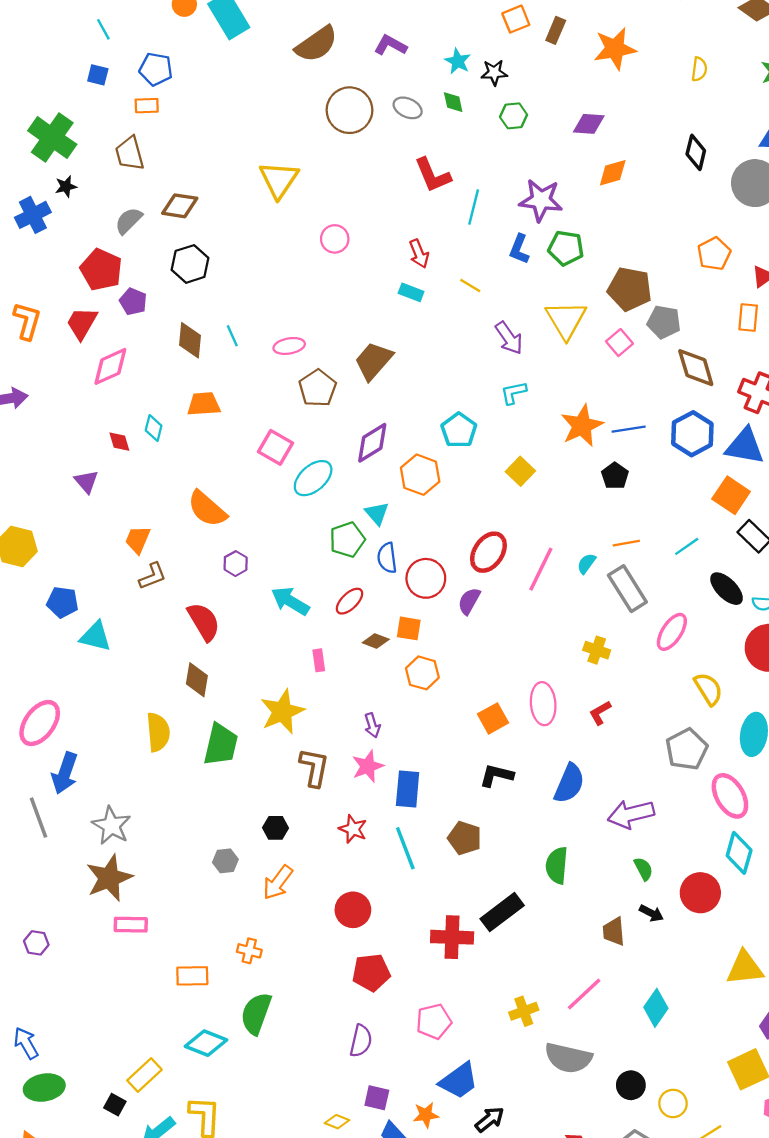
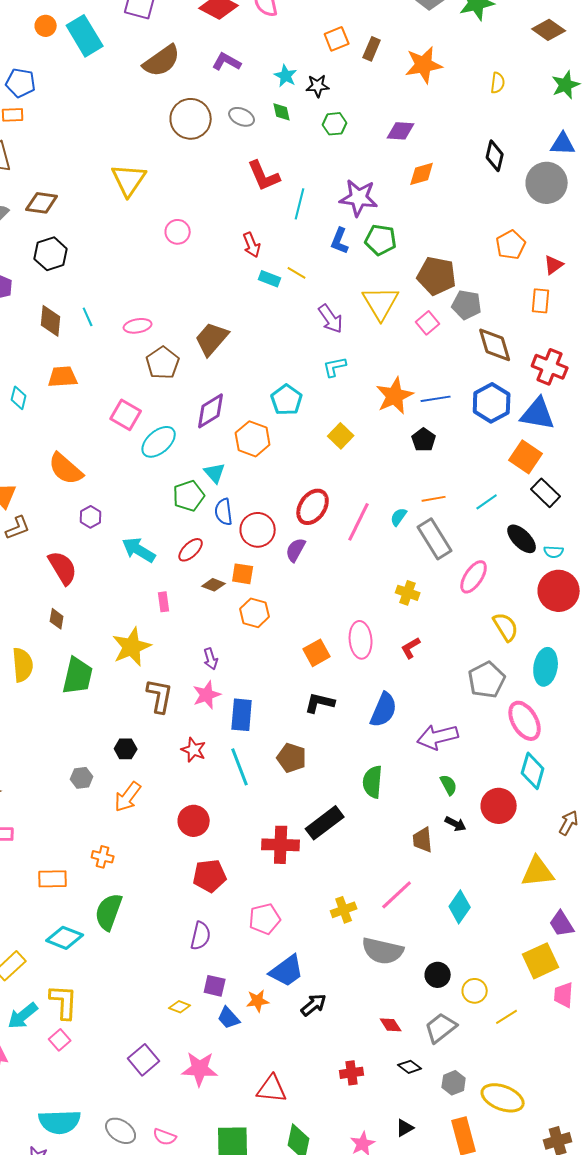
cyan rectangle: (411, 292) -> (270, 279), moved
brown diamond: (197, 680) -> (57, 619), size x0.7

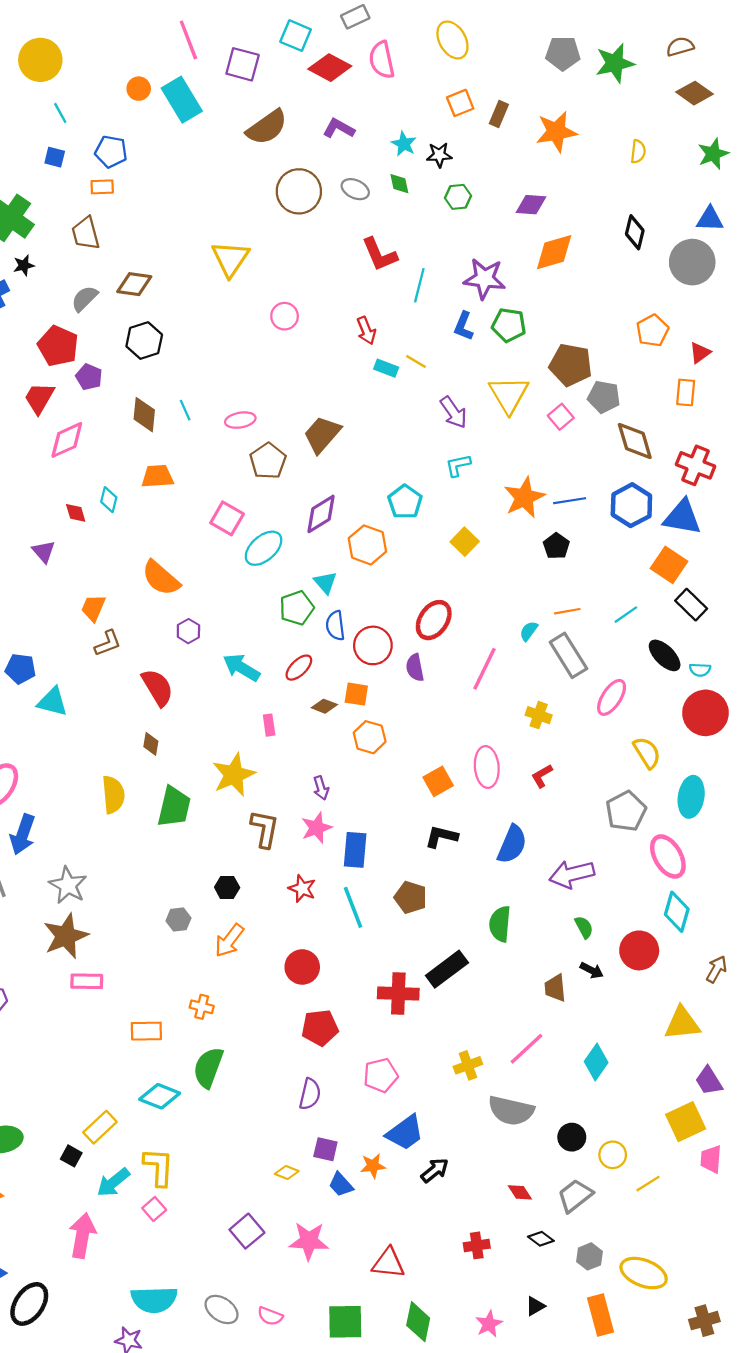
orange diamond: (422, 174) -> (554, 252), size x1.4
pink line: (359, 522) -> (484, 669), moved
purple semicircle: (296, 550) -> (415, 668), turned -40

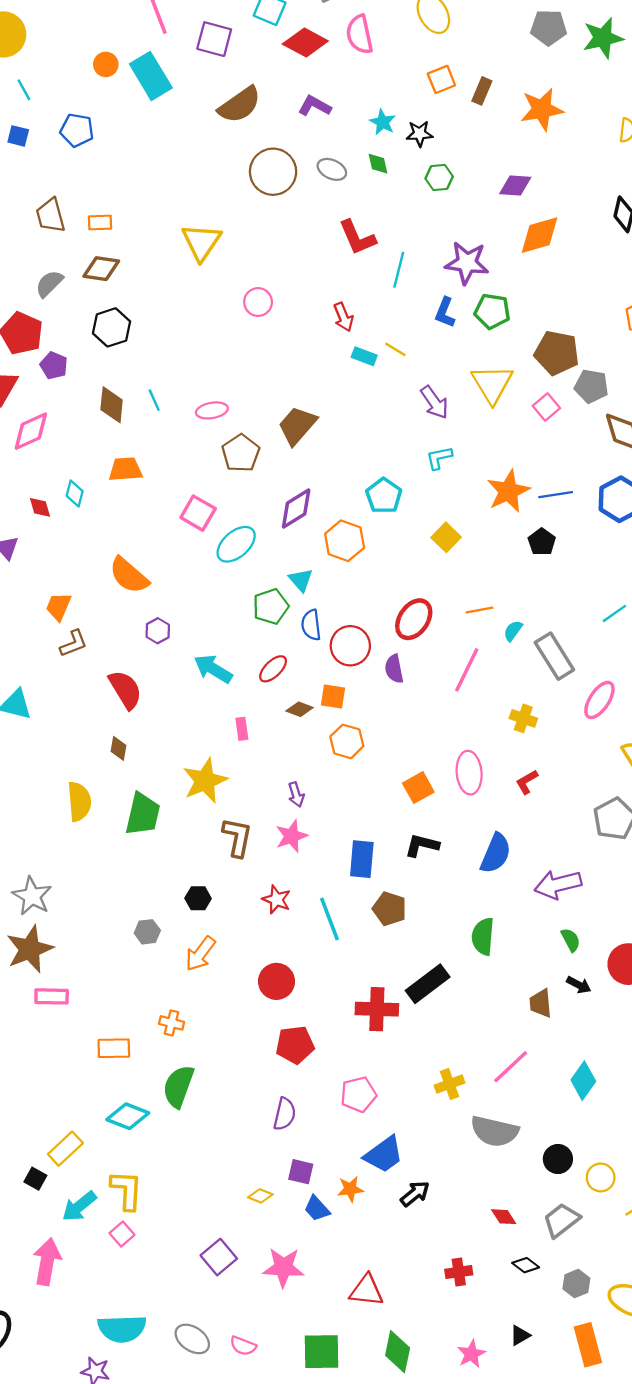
orange rectangle: (102, 187) -> (100, 222), moved
orange line: (567, 611) -> (479, 610), moved
blue rectangle: (355, 850) -> (362, 859), moved

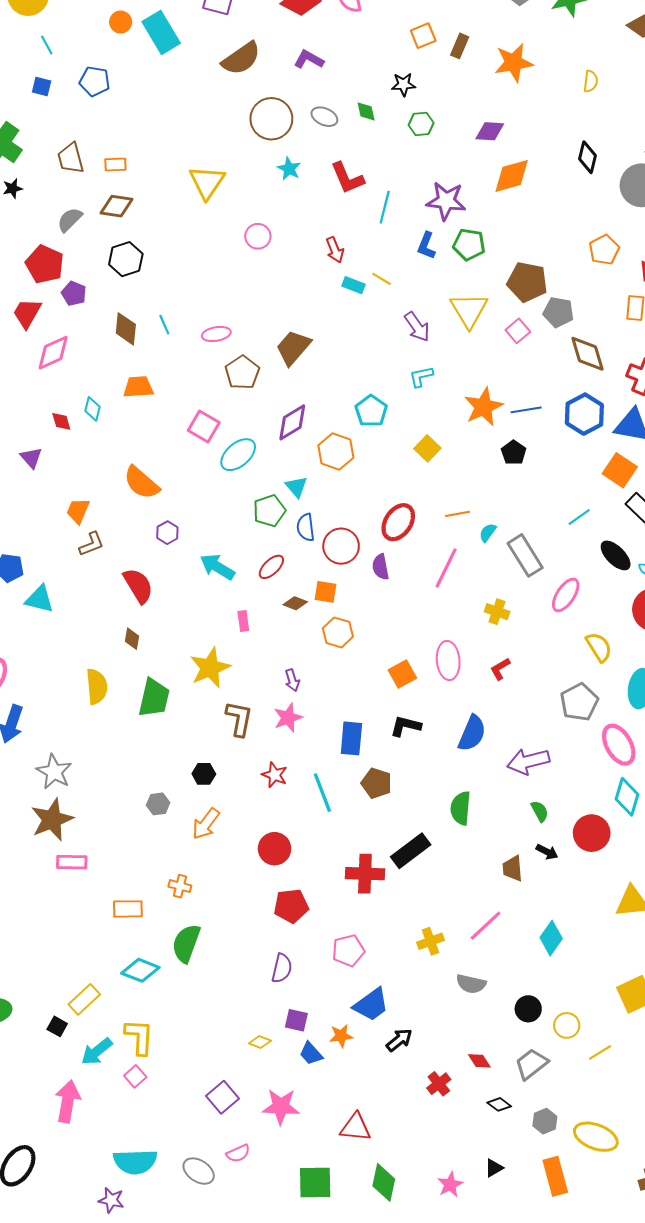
cyan star: (383, 122) -> (289, 169), moved
gray semicircle: (494, 1131) -> (471, 984), size x0.7
red cross: (459, 1272) -> (439, 1084), moved, turned -30
pink semicircle: (243, 1346) -> (238, 1153), moved, turned -45

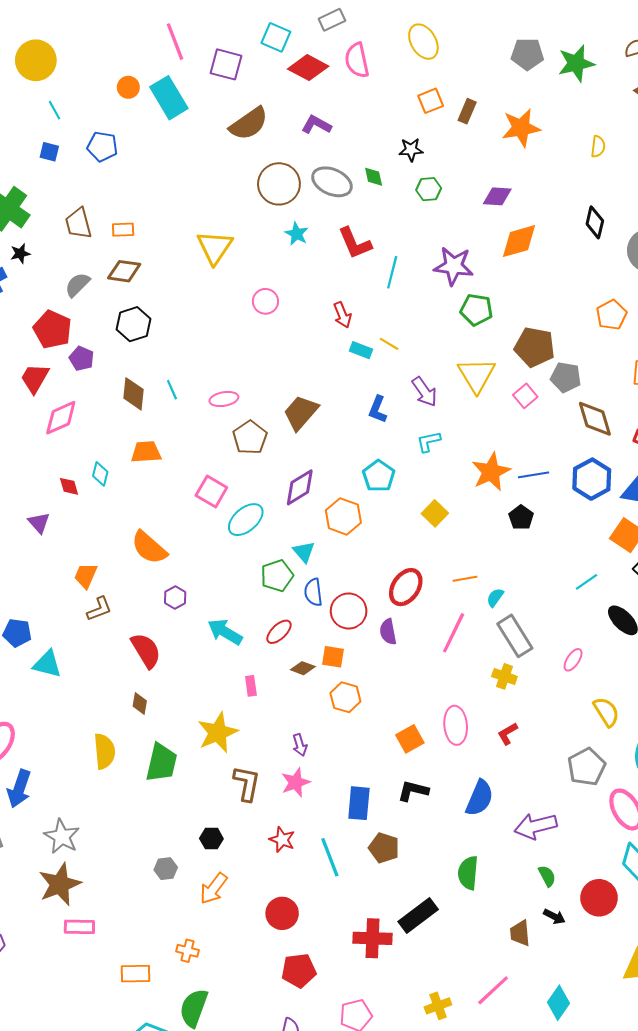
gray ellipse: (324, 117) -> (332, 182), size x1.5
blue L-shape: (426, 246) -> (378, 409), moved
gray rectangle: (525, 555) -> (515, 636), moved
pink ellipse: (566, 595) -> (573, 660), size x0.7

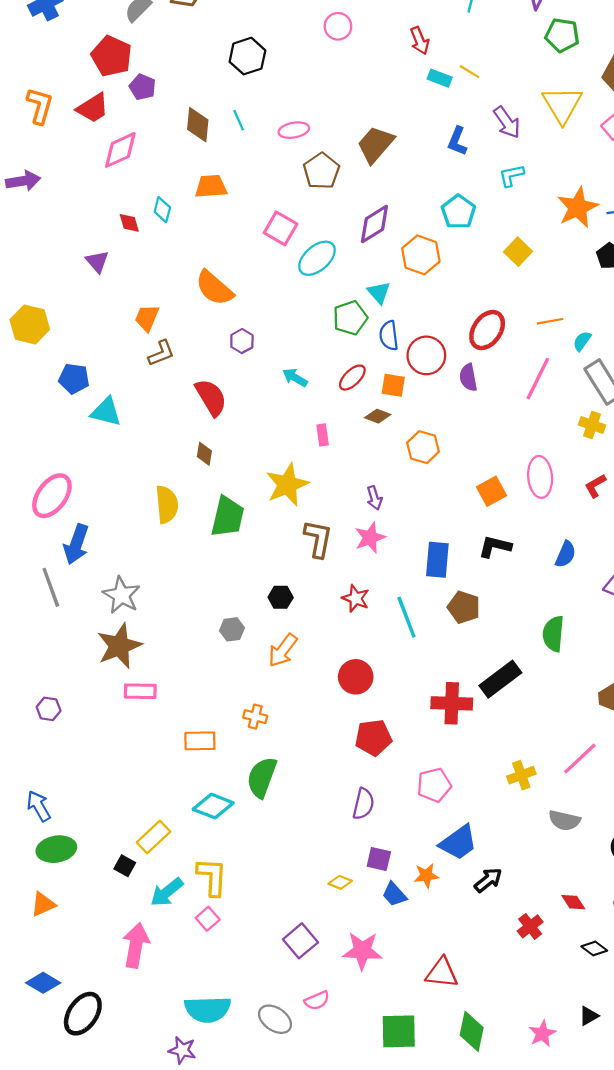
black hexagon: (133, 324) -> (247, 56), moved
red trapezoid: (35, 378) -> (93, 108), turned -152
cyan arrow: (225, 632) -> (295, 378), size x0.7
orange square: (333, 657) -> (393, 385), moved
blue semicircle: (480, 798) -> (566, 554), size x0.7

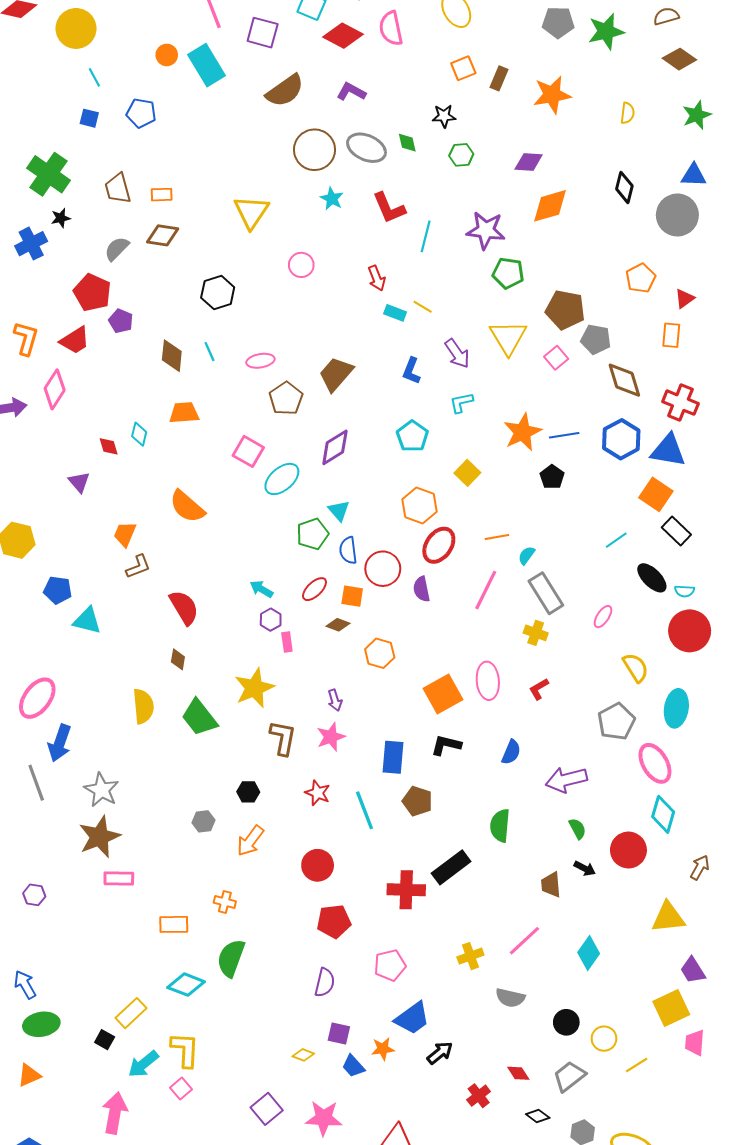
pink diamond: (120, 150) -> (55, 389), moved, turned -33
orange hexagon: (421, 255) -> (419, 505), moved
purple hexagon: (242, 341) -> (271, 620), moved
orange square: (492, 491) -> (443, 694), size x1.4
green trapezoid: (228, 517) -> (199, 718), turned 129

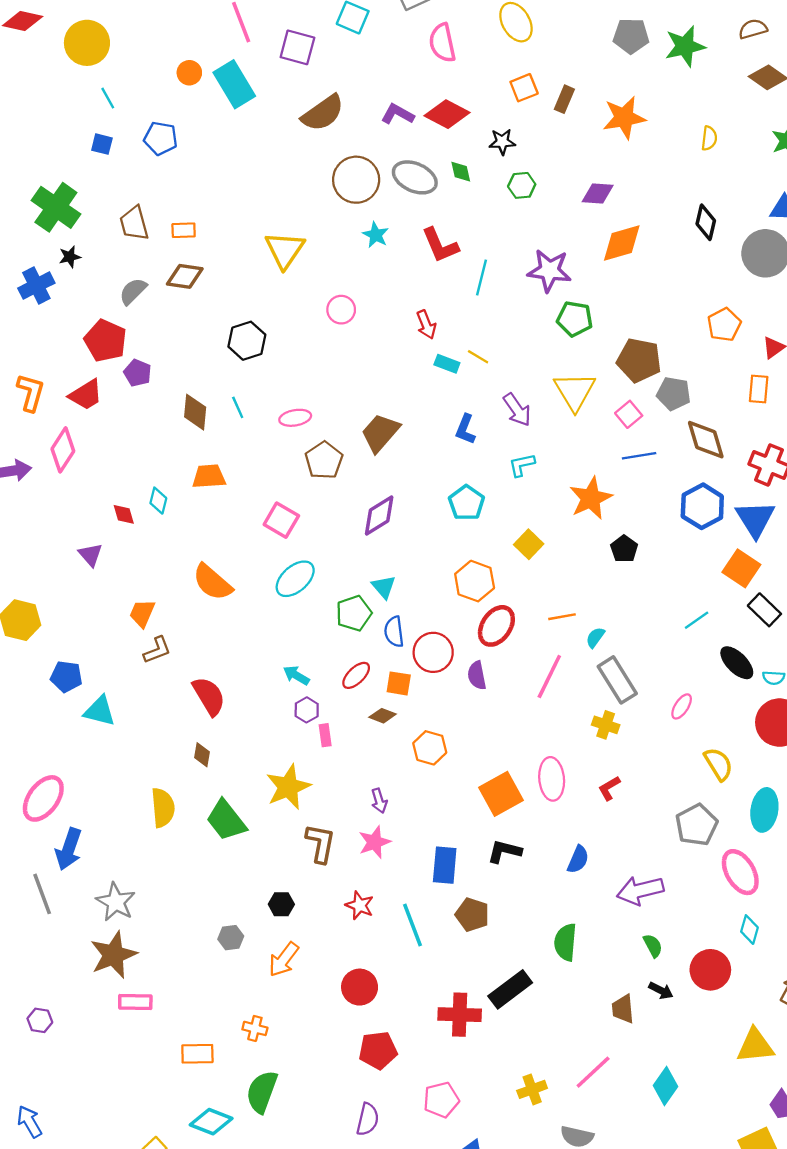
red diamond: (343, 36) -> (447, 114), moved
blue line: (564, 435) -> (639, 456), moved
blue triangle: (668, 450) -> (755, 519), turned 48
cyan ellipse: (282, 479) -> (295, 579), moved
cyan diamond: (663, 814) -> (749, 930), size x0.7

